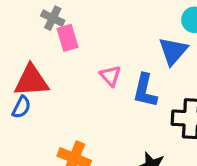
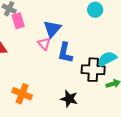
blue triangle: (173, 51) -> (52, 29), moved

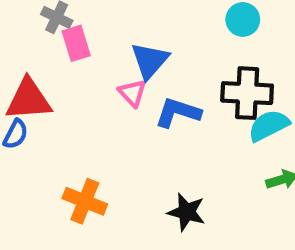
blue L-shape: (65, 53) -> (178, 113), turned 95
black cross: (93, 70) -> (247, 93), moved

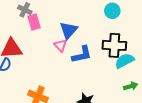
blue L-shape: (178, 113) -> (82, 55), turned 150

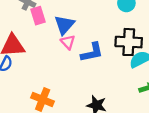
blue triangle: (69, 30) -> (64, 25), moved

